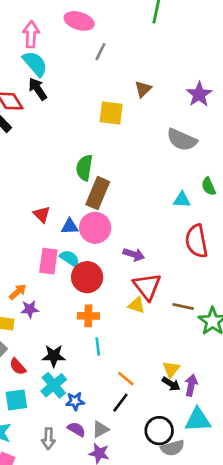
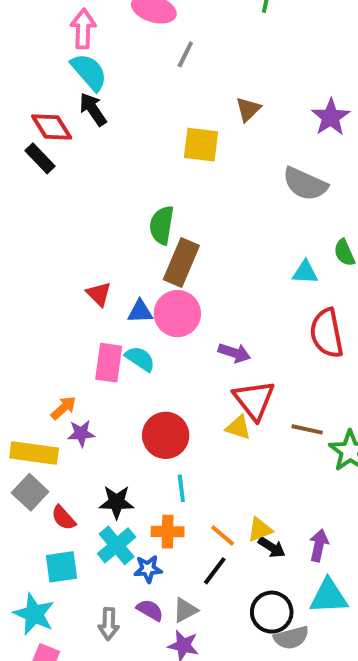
red circle: (87, 277) -> (166, 435), moved
orange cross: (88, 316) -> (168, 532), moved
yellow triangle: (171, 369) -> (260, 530), moved, turned 30
black arrow: (171, 384) -> (272, 547), moved

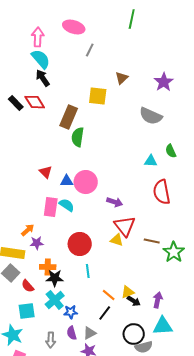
red diamond: (52, 127) -> (35, 102), moved
brown rectangle: (181, 262) -> (69, 117), moved
orange cross: (168, 532) -> (48, 267), moved
purple semicircle: (150, 610) -> (72, 333), turned -136

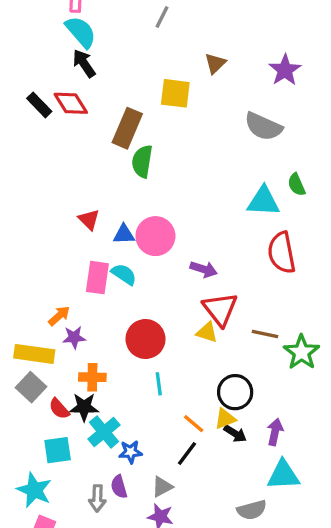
cyan triangle: (151, 161) -> (263, 201), size x1.5
black star: (55, 278) -> (84, 407), moved
purple semicircle: (72, 333) -> (119, 487), moved
black circle: (134, 334) -> (235, 392), moved

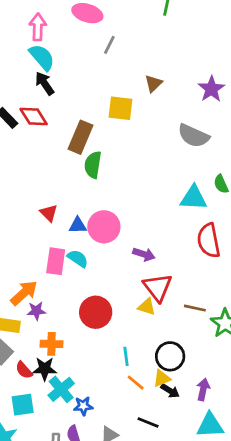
orange arrow: (59, 316) -> (24, 293), size x1.5
cyan line: (159, 384) -> (126, 356), moved
black line: (187, 454) -> (148, 423), moved, turned 75

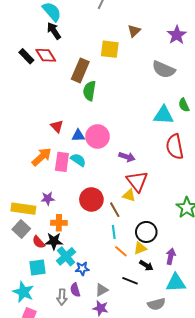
orange arrow: (24, 293) -> (42, 157), moved
brown line: (195, 308) -> (115, 210), moved, turned 49
black arrow: (170, 391) -> (146, 266), moved

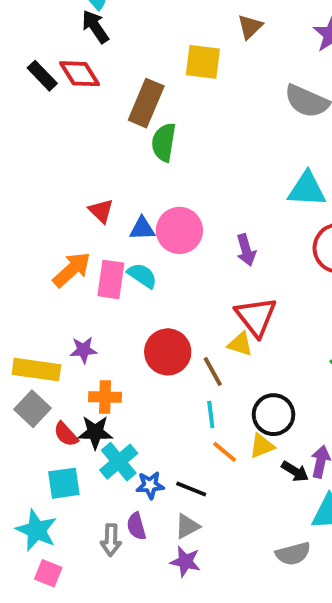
purple arrow: (127, 157) -> (246, 250), moved, turned 56
black arrow: (146, 266) -> (295, 471), moved
black line: (130, 281) -> (191, 489), moved

